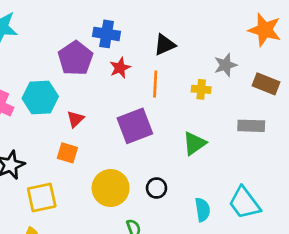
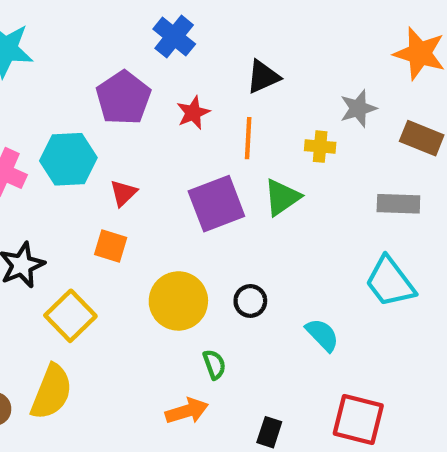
blue cross: (107, 34) -> (174, 37), moved, turned 30
green triangle: (194, 143) -> (282, 197), moved
yellow square: (42, 197) -> (70, 316), turned -32
cyan trapezoid: (244, 203) -> (390, 282), moved
cyan semicircle: (202, 210) -> (322, 335), turned -35

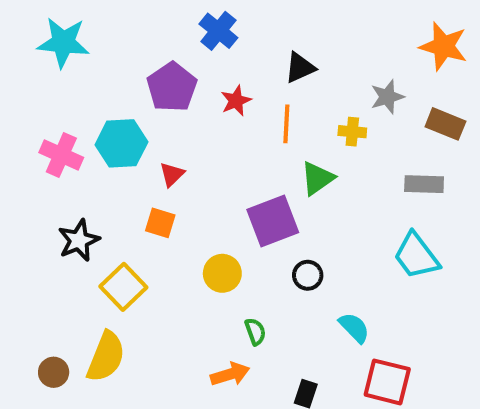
purple square: (216, 204) -> (273, 221), moved
yellow circle: (178, 301) -> (222, 273), size x0.7
black circle: (250, 301) -> (308, 275), moved
cyan semicircle: (322, 335) -> (354, 328), moved

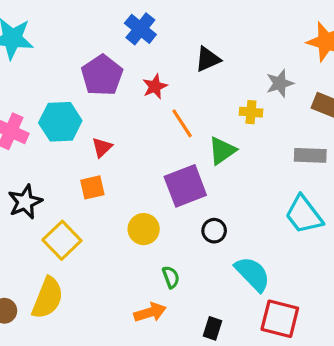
orange line: (286, 124) -> (182, 123), moved, turned -36
orange square: (160, 223) -> (92, 187), turned -30
cyan semicircle: (354, 328) -> (253, 274), size x1.4

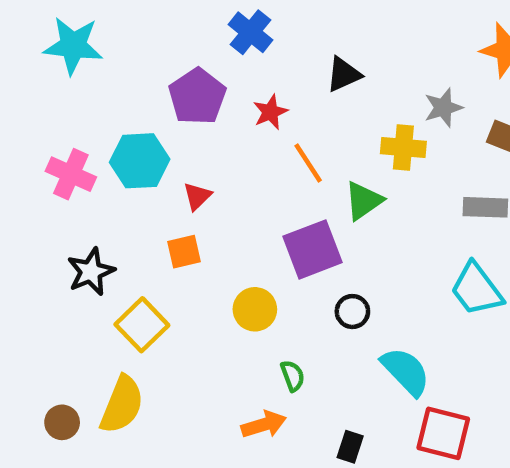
yellow cross: (251, 112) -> (403, 147), size x1.4

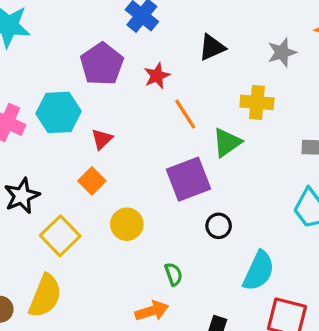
gray star: (443, 108) -> (282, 52), moved
orange square: (184, 252) -> (92, 181), turned -32
yellow circle: (255, 309) -> (127, 224), moved
cyan semicircle: (406, 371) -> (259, 271), turned 69

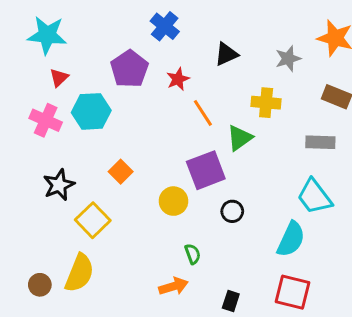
red triangle: (102, 139) -> (59, 78), moved
yellow circle: (127, 224) -> (173, 201), moved
cyan semicircle: (259, 271) -> (291, 239), moved

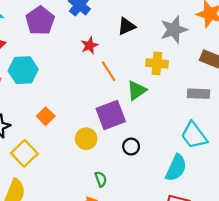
gray star: (288, 59) -> (174, 30), size x1.4
purple pentagon: (129, 69) -> (40, 21), moved

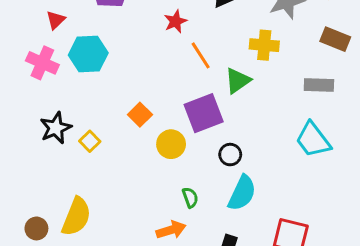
orange square: (46, 116) -> (140, 115), moved
yellow square: (24, 153) -> (90, 141), moved, size x0.6
cyan semicircle: (176, 168) -> (242, 193), moved

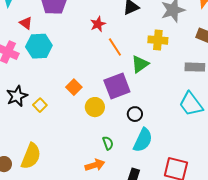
red triangle: (56, 20) -> (26, 23), moved, turned -40

